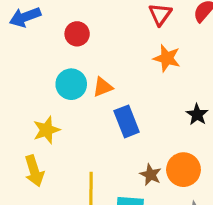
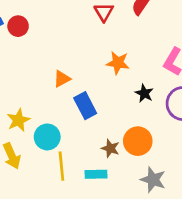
red circle: (77, 34) -> (18, 26), moved
orange star: (167, 58) -> (118, 63), moved
cyan circle: (71, 84) -> (47, 137), moved

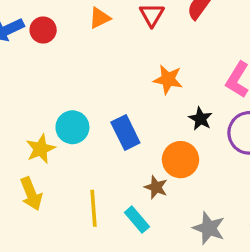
orange triangle: (62, 79) -> (100, 18), moved
cyan circle: (47, 137) -> (72, 127), moved
orange circle: (138, 141) -> (180, 160), moved
cyan rectangle: (96, 174) -> (137, 220), turned 50

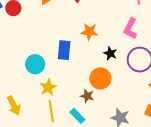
blue rectangle: (125, 132) -> (64, 50), moved, turned 36
yellow star: (41, 149) -> (48, 87), moved

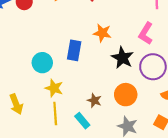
black star: (110, 53) -> (122, 58), size x1.5
orange circle: (100, 78) -> (126, 95), moved
yellow star: (48, 87) -> (54, 88), turned -30

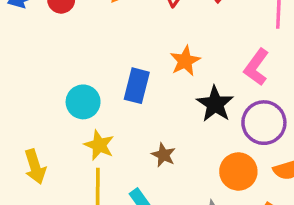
orange star: (102, 33) -> (185, 61), turned 30
orange circle: (126, 95) -> (238, 171), moved
brown star: (94, 101) -> (164, 155), moved

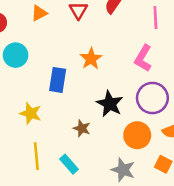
cyan circle: (83, 102) -> (16, 55), moved
black star: (215, 104) -> (110, 104), moved
yellow star: (99, 145) -> (31, 113), moved

